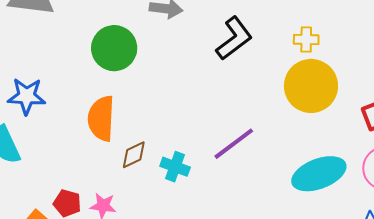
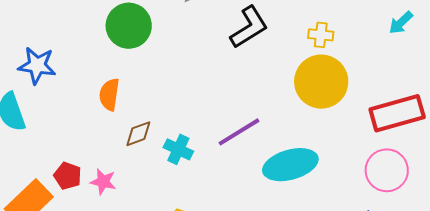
orange semicircle: (101, 118) -> (109, 94), size x0.7
cyan ellipse: (319, 174) -> (290, 165), moved

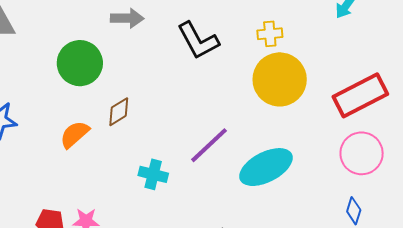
black L-shape: (249, 27) -> (198, 41), turned 105
orange semicircle: (109, 94) -> (75, 134), turned 52
brown diamond: (138, 134) -> (119, 112), moved

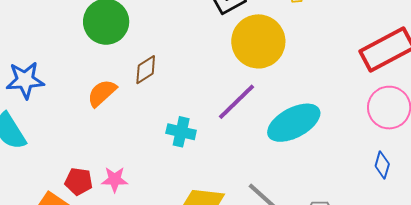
yellow circle: (280, 79) -> (258, 41), moved

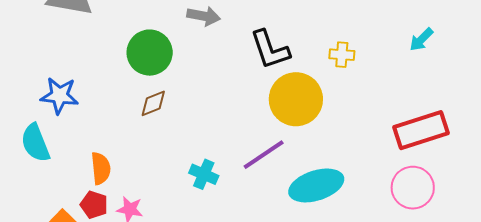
brown diamond: (146, 70) -> (153, 103), moved
orange semicircle: (102, 93) -> (101, 168), moved, turned 116

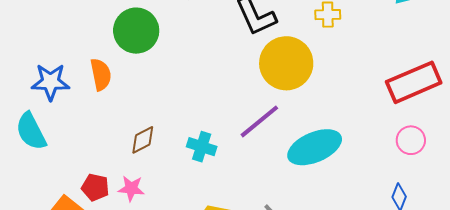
brown diamond: (153, 103) -> (143, 140), moved
orange semicircle: (101, 168) -> (101, 74), moved
pink circle: (413, 188) -> (411, 140), size x0.7

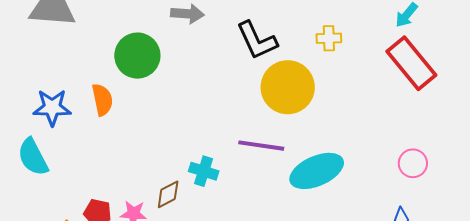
red rectangle: (414, 82) -> (411, 63), moved, turned 74
purple line: (259, 121) -> (261, 146), turned 48
brown diamond: (143, 140) -> (168, 194), moved

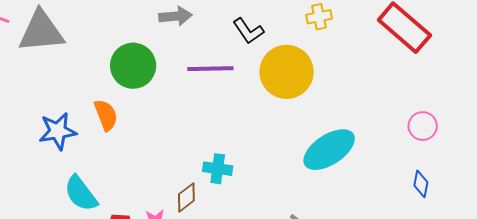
black L-shape: (257, 40) -> (248, 31), size x0.7
purple line: (261, 146) -> (210, 69), moved
cyan semicircle: (33, 157) -> (81, 193), moved

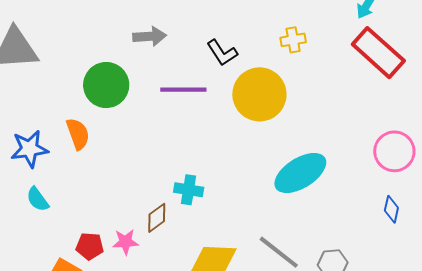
pink circle: (423, 126) -> (394, 151), size x1.4
cyan semicircle: (81, 193) -> (38, 199), moved, size x0.7

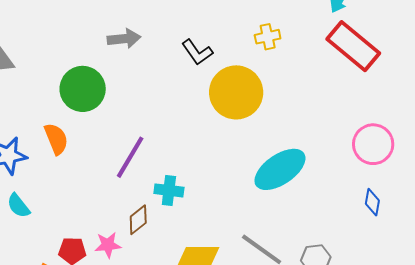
purple line: (183, 90) -> (130, 157), moved, turned -57

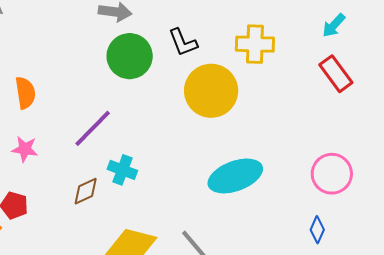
yellow cross: (268, 37) -> (255, 44), size x1.5
red rectangle: (353, 46) -> (336, 74), size x0.7
green circle: (83, 89) -> (130, 56), moved
pink star: (108, 245) -> (25, 149), moved

